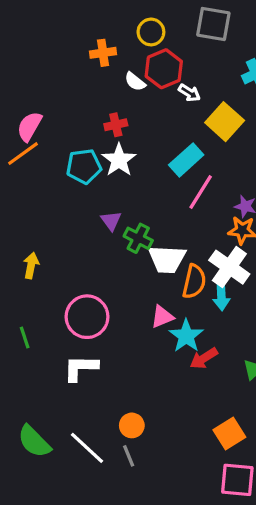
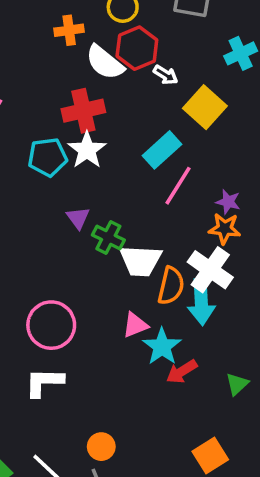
white semicircle: (135, 82) -> (105, 62), size x1.6
red cross: (116, 125) -> (83, 111), size x1.6
cyan arrow: (221, 296) -> (201, 302), size x1.4

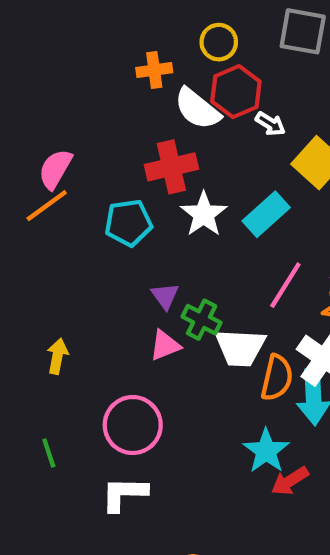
white star: (87, 150) -> (204, 214), moved
pink line: (178, 186) -> (285, 285), moved
pink triangle: (135, 325) -> (165, 345), moved

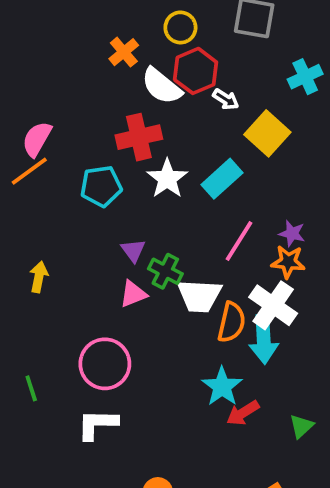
orange cross: (154, 70) -> (124, 52), turned -32
yellow arrow: (57, 356) -> (39, 277), moved

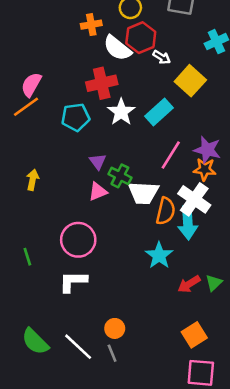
orange cross: (124, 52) -> (91, 25), turned 30
purple star: (292, 233) -> (207, 150), size x1.5
red arrow: (243, 413) -> (189, 284), moved

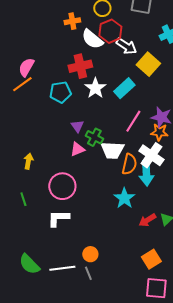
white arrow: (162, 57) -> (126, 46), size x1.5
yellow arrow: (33, 180) -> (28, 161), moved
white line: (78, 347) -> (62, 268), turned -50

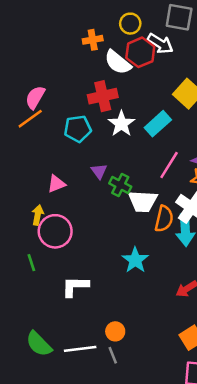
white arrow: (126, 46) -> (160, 44), moved
pink triangle: (77, 149) -> (56, 184), moved
pink circle: (62, 186) -> (55, 231), moved
cyan star: (124, 198) -> (135, 260), moved

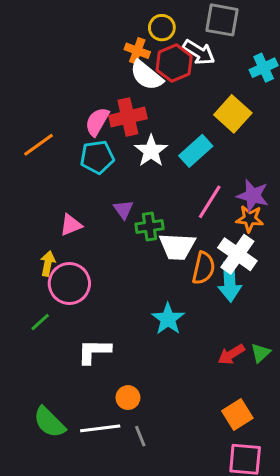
orange cross: (93, 40) -> (137, 51), moved, turned 30
pink semicircle: (35, 97) -> (97, 122), moved
green cross: (120, 185) -> (150, 226), turned -35
green line: (31, 263) -> (40, 322), turned 66
orange circle: (115, 331) -> (128, 398), moved

